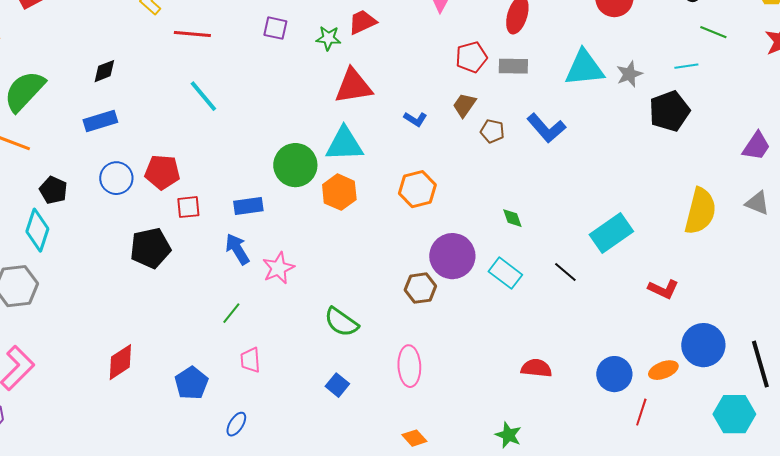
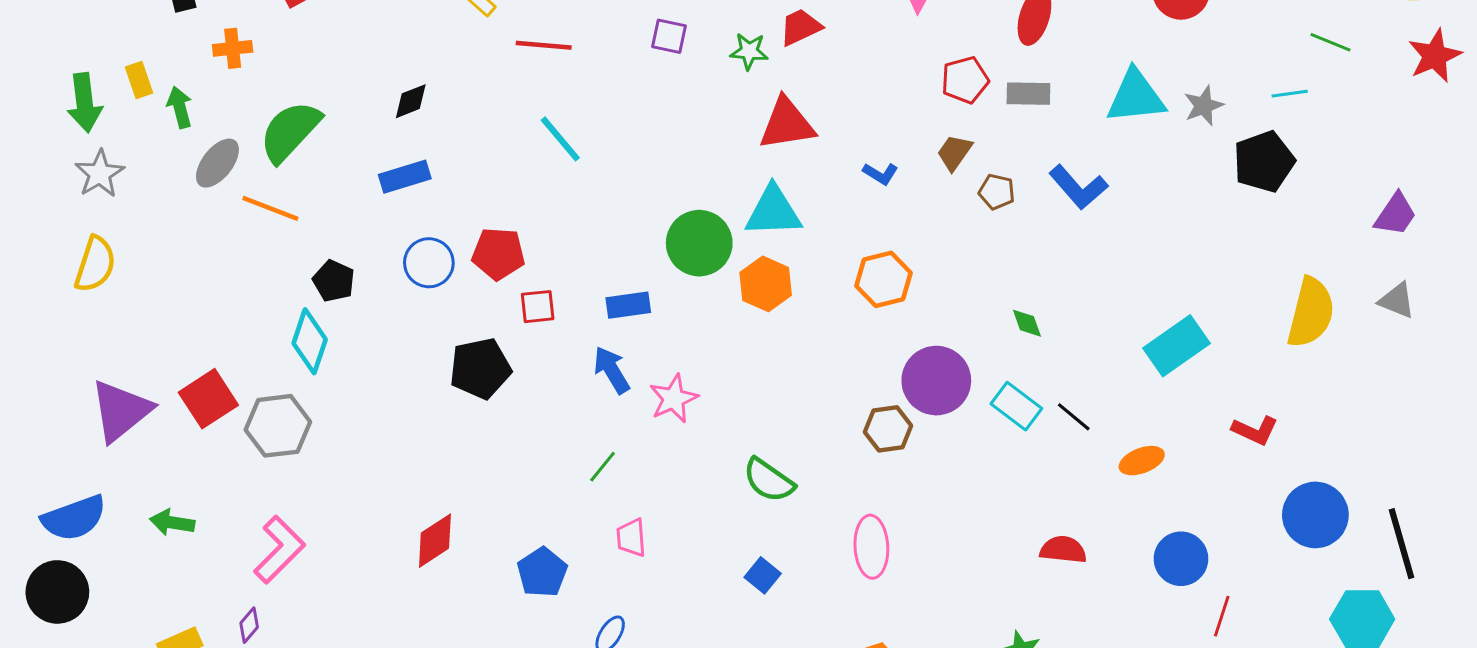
black line: (565, 272) -> (1074, 417), moved
orange ellipse: (663, 370) -> (1142, 461), moved

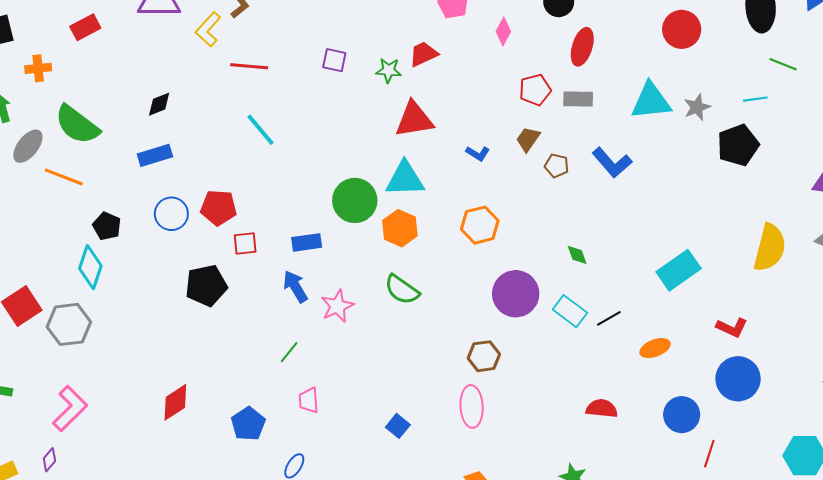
green semicircle: (290, 131) -> (77, 125), turned -96
black line: (1074, 417) -> (609, 318), turned -70
brown hexagon: (888, 429) -> (484, 356), moved
green semicircle: (769, 480) -> (402, 290), moved
blue circle: (1315, 515) -> (738, 379), moved

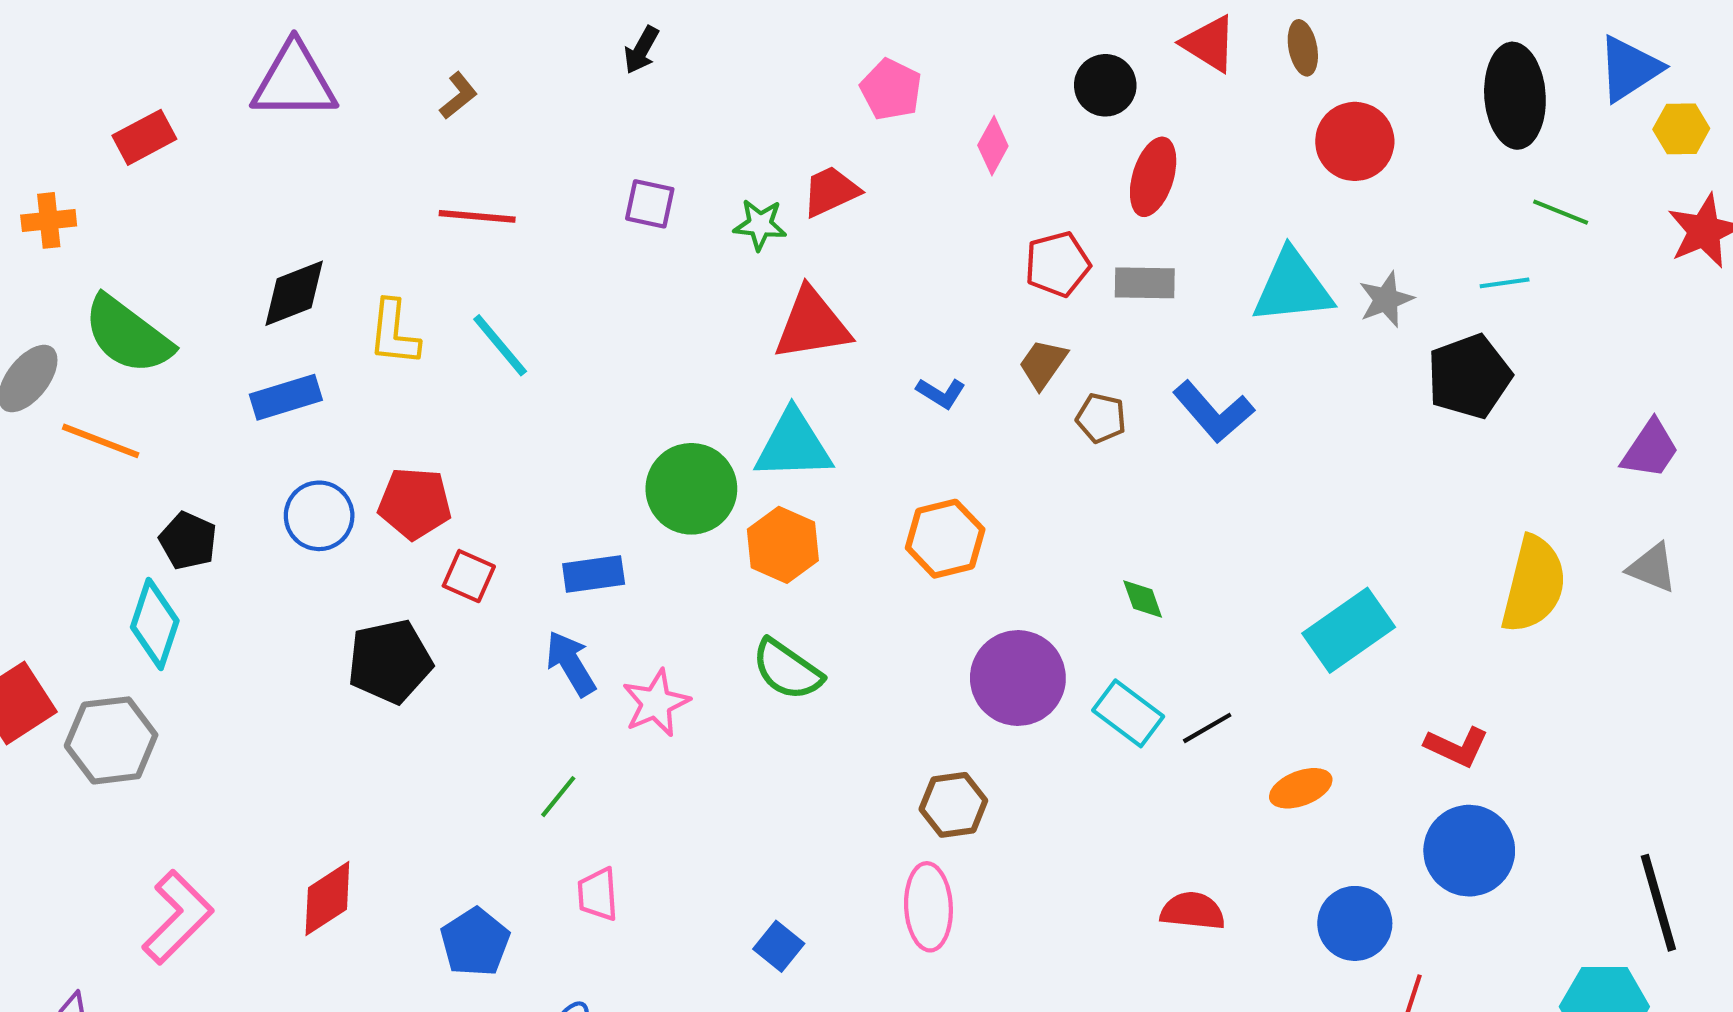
yellow L-shape: (208, 29) -> (394, 333), moved, turned -36
black diamond: (159, 104) -> (294, 293), size x1.4
red square: (245, 244) -> (469, 576), turned 30
pink L-shape: (70, 408) -> (178, 917), moved

